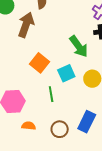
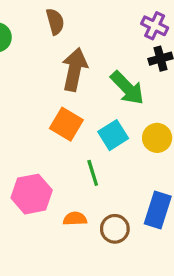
brown arrow: (26, 25) -> (75, 69), moved
orange semicircle: (29, 126) -> (75, 219), moved

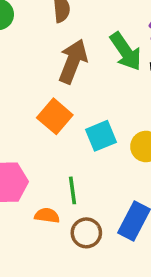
green arrow: (127, 88) -> (126, 51), moved
green line: (93, 173) -> (73, 190), moved

